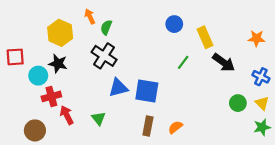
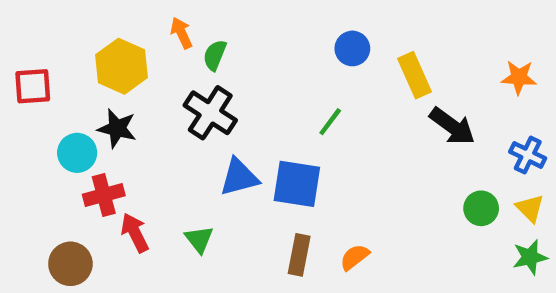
red square: (15, 57) -> (33, 86), moved
green line: (183, 62) -> (330, 122), moved

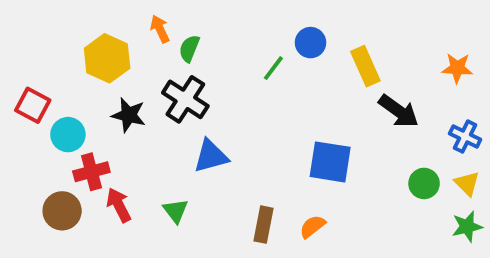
red square: (33, 86) -> (33, 105), moved, turned 32
green line: (330, 122) -> (273, 68), moved
black star: (117, 128) -> (129, 115), moved
blue square: (297, 184) -> (330, 162), moved
brown circle: (70, 264) -> (62, 211), moved

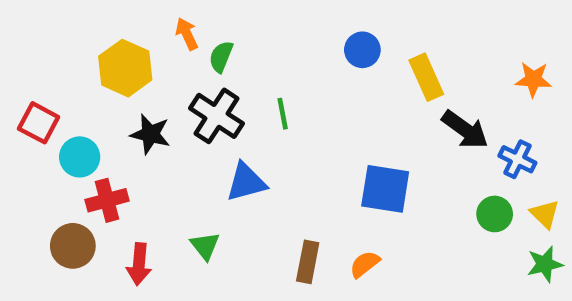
green line: (273, 68) -> (283, 114), moved, turned -48
blue cross: (465, 137) -> (517, 159), moved
red arrow: (119, 205) -> (139, 264), moved, turned -148

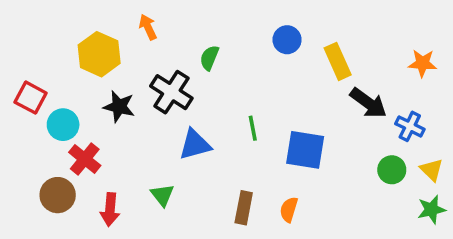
green semicircle: (221, 57) -> (209, 58), moved
green line: (283, 114) -> (253, 128), moved
red cross: (107, 200) -> (85, 159), turned -36
orange semicircle: (365, 264) -> (289, 210), turned -35

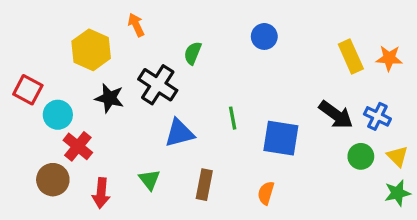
yellow rectangle: (338, 61) -> (351, 56), moved
black arrow: (368, 103) -> (336, 115), moved
brown rectangle: (244, 208) -> (204, 185), moved

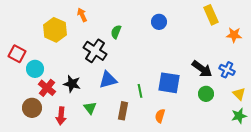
yellow rectangle: (351, 56) -> (211, 15), moved
black star: (109, 98) -> (72, 84), moved
green line: (233, 118) -> (140, 91), moved
green circle: (361, 156) -> (206, 94), moved

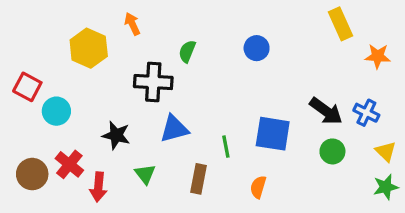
blue circle: (159, 22) -> (257, 48), moved
black cross: (95, 51) -> (153, 82), turned -30
red cross: (47, 88) -> (69, 164), moved
brown circle: (32, 108) -> (32, 174), moved

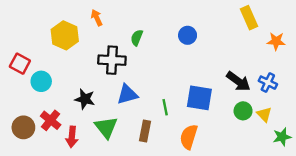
yellow triangle: (386, 151) -> (264, 114), moved
green triangle: (145, 174) -> (106, 127), size x1.5
orange semicircle: (258, 187) -> (189, 137), size x1.5

